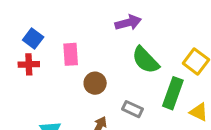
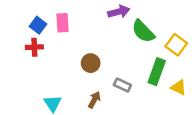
pink rectangle: (71, 54) -> (63, 23), moved
green semicircle: (145, 60) -> (143, 31), moved

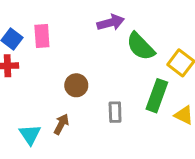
gray rectangle: (122, 85) -> (115, 112), turned 63
brown arrow: (94, 100) -> (61, 124), moved

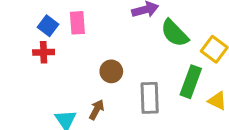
gray rectangle: (115, 112) -> (150, 98), size x1.5

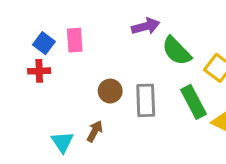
green rectangle: (191, 82) -> (193, 102), turned -48
gray rectangle: (150, 98) -> (146, 100), moved

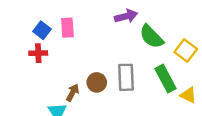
brown circle: (110, 91) -> (97, 82), moved
brown arrow: (95, 131) -> (73, 93), moved

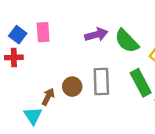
purple arrow: (126, 16) -> (96, 35), moved

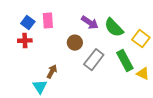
purple arrow: (96, 35) -> (90, 23), turned 48
gray rectangle: (101, 82) -> (94, 60), turned 40
brown circle: (72, 87) -> (75, 43), moved

